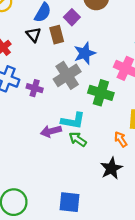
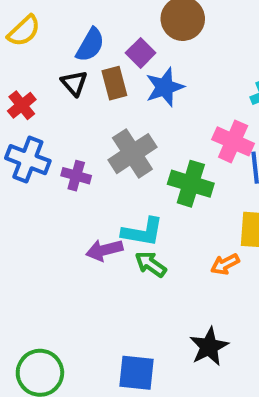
blue star: (85, 53) -> (165, 87), moved
orange arrow: (121, 139) -> (225, 264), turned -84
black star: (111, 168) -> (209, 347), moved

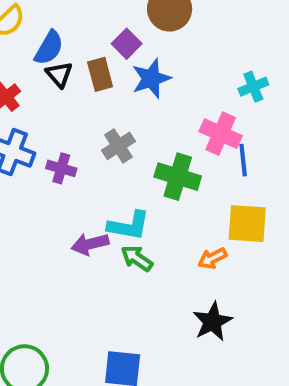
blue semicircle: (90, 45) -> (49, 48), moved
gray cross: (132, 154) -> (118, 146), size x0.7
black star: (209, 347) -> (212, 322), moved

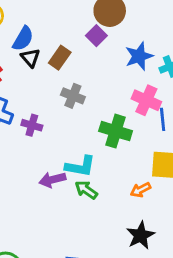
purple square: (127, 44) -> (96, 36), moved
brown rectangle: (100, 74) -> (60, 58), turned 50
blue star: (151, 78) -> (139, 56), moved
gray cross: (118, 146) -> (73, 96), moved, turned -35

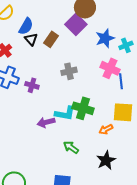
purple square: (96, 36) -> (76, 24), size x1.5
gray cross: (73, 96) -> (69, 71), moved, turned -35
green cross: (116, 131) -> (83, 108), moved
green arrow: (86, 190) -> (71, 147), moved

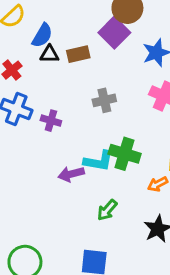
black triangle: (31, 39) -> (49, 54), turned -48
brown rectangle: (51, 39) -> (78, 54), turned 42
green arrow: (71, 147) -> (107, 210), turned -84

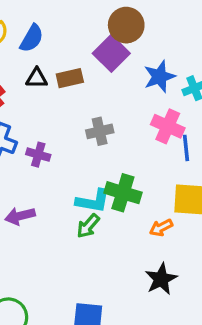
blue semicircle: (42, 35) -> (32, 38), moved
purple arrow: (71, 174) -> (20, 216), moved
green arrow: (107, 210) -> (88, 226), moved

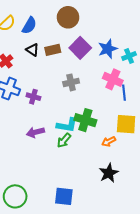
brown circle: (126, 25) -> (68, 17), moved
purple square: (111, 53) -> (80, 48), moved
black triangle: (37, 78) -> (32, 50), turned 32
purple arrow: (20, 216) -> (35, 132), moved

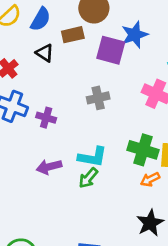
purple square: (80, 48) -> (111, 50), turned -30
blue star: (108, 49) -> (135, 35), moved
brown rectangle: (53, 50) -> (73, 35), moved
green cross: (85, 120) -> (143, 150), moved

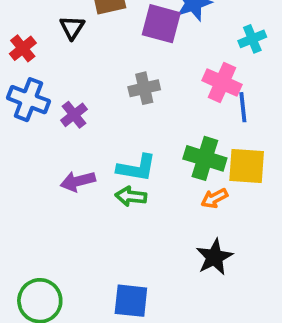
black triangle: (45, 53) -> (72, 27), turned 30
purple cross: (46, 118) -> (74, 115), turned 36
green arrow: (88, 178) -> (131, 196), turned 55

